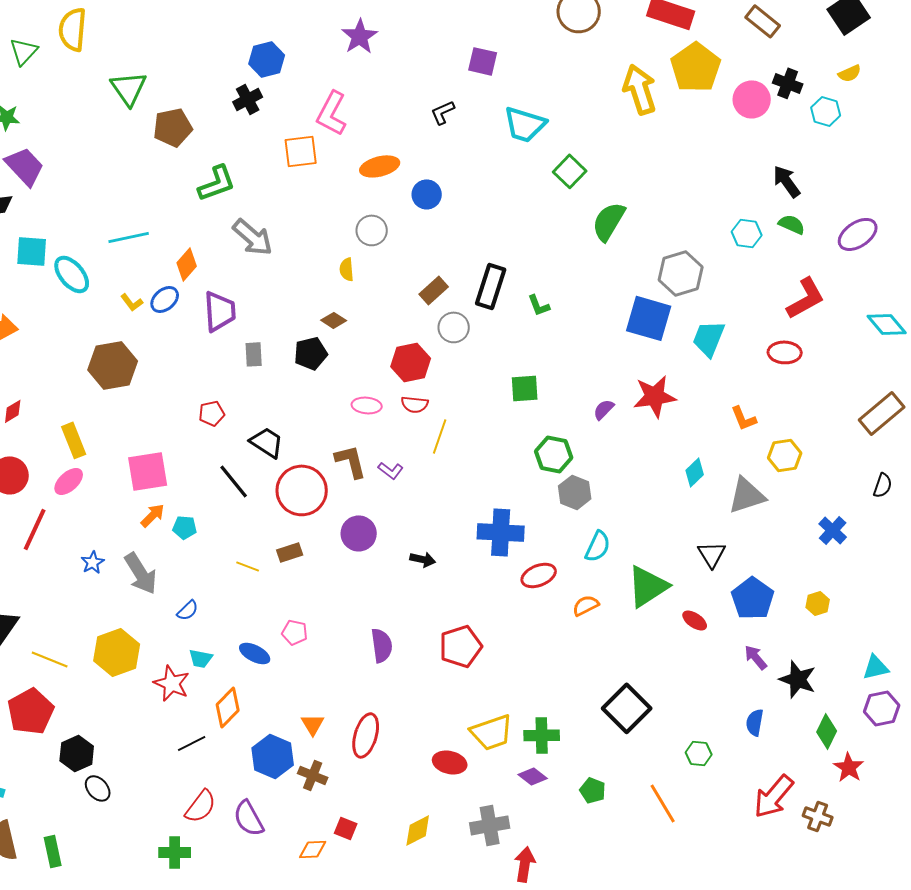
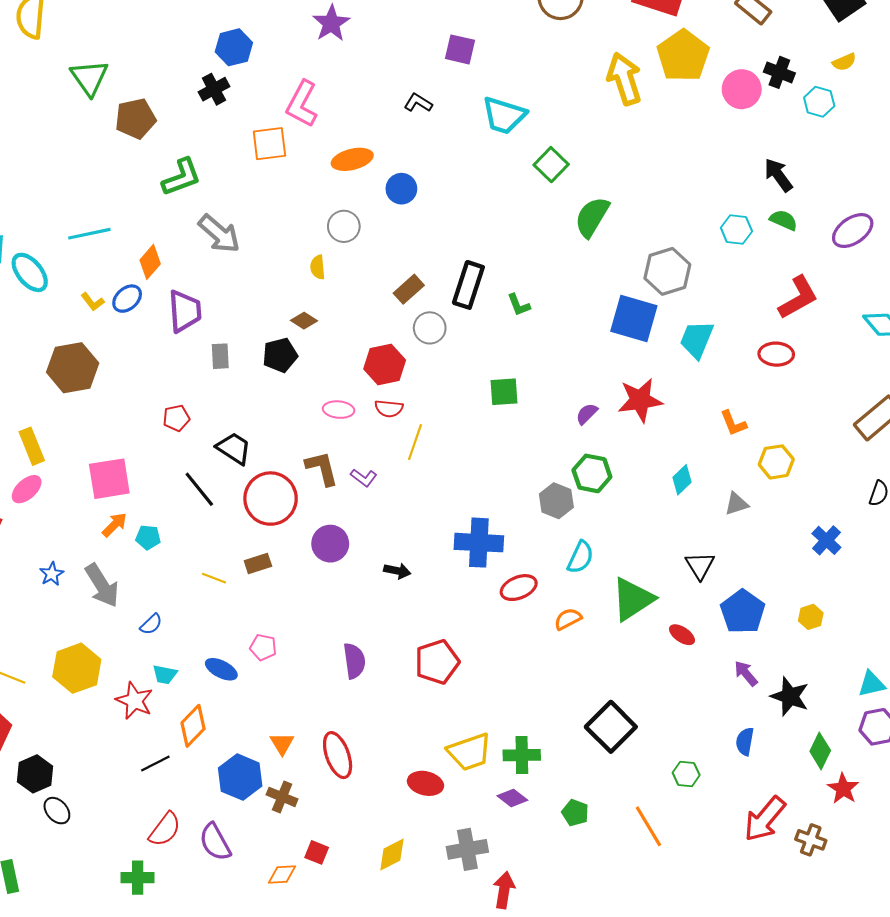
black L-shape: (443, 112) -> (418, 103), turned 56
green hexagon: (554, 454) -> (592, 473), moved
gray triangle: (747, 495) -> (736, 504), size x0.6
red ellipse: (366, 735) -> (338, 755), turned -36

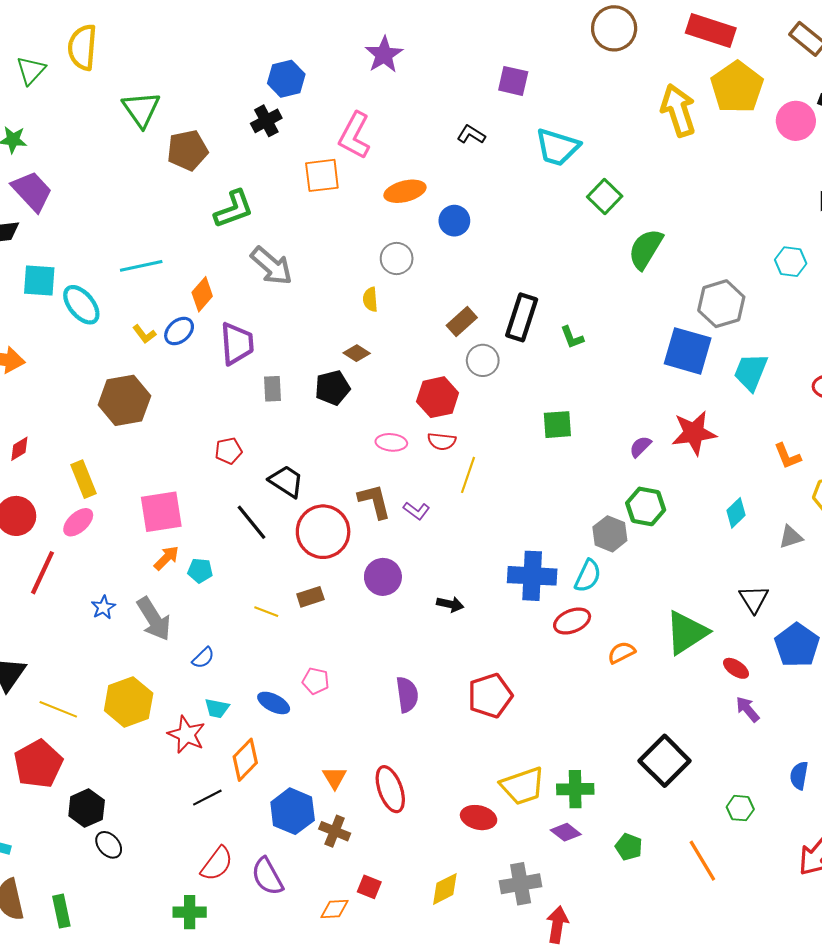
cyan semicircle: (580, 557) -> (588, 576), moved
purple arrow: (746, 673) -> (748, 709), moved

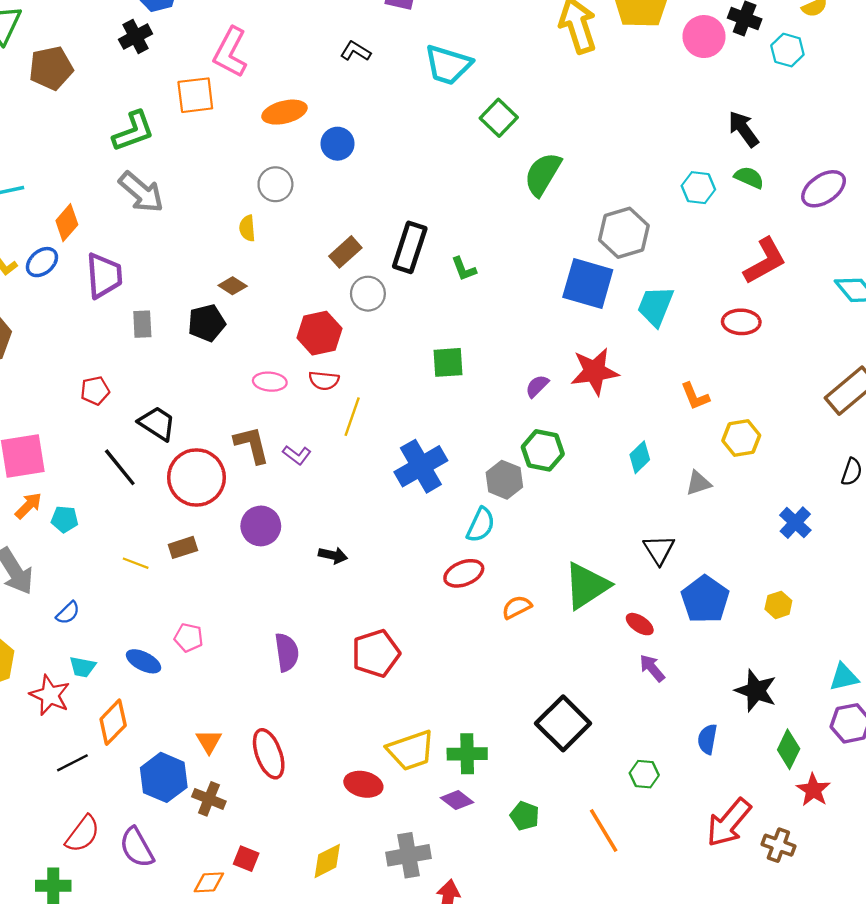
green L-shape: (234, 209) -> (133, 131), moved
blue cross: (532, 576) -> (421, 466), moved, turned -33

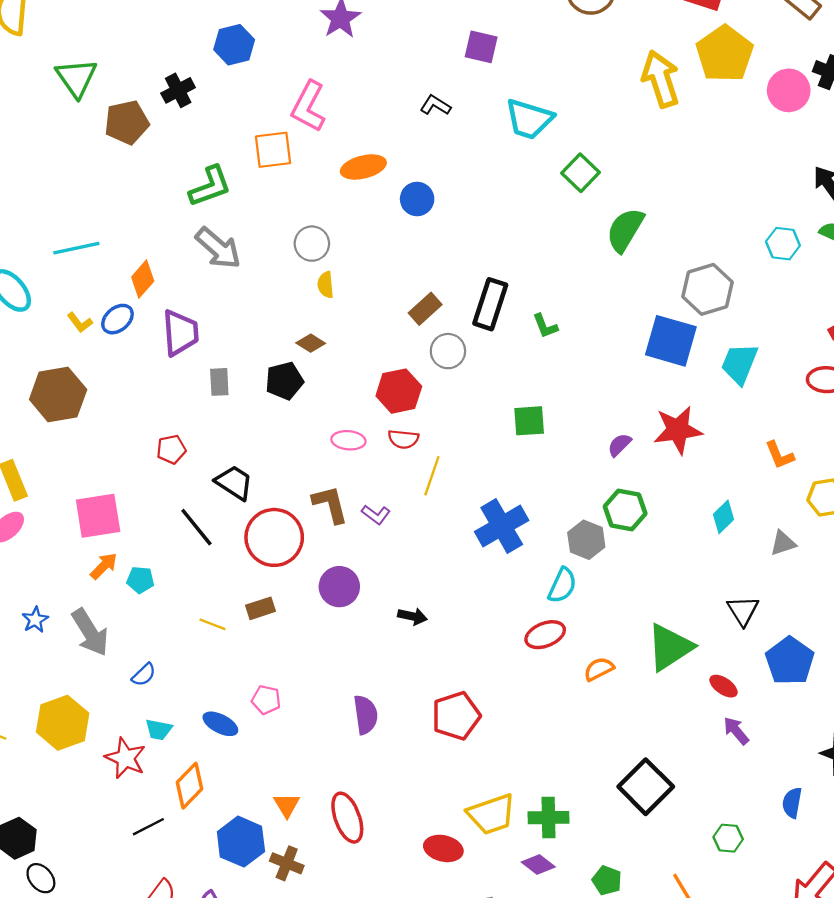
black cross: (136, 37) -> (178, 90), moved
gray circle: (275, 184) -> (312, 244), moved

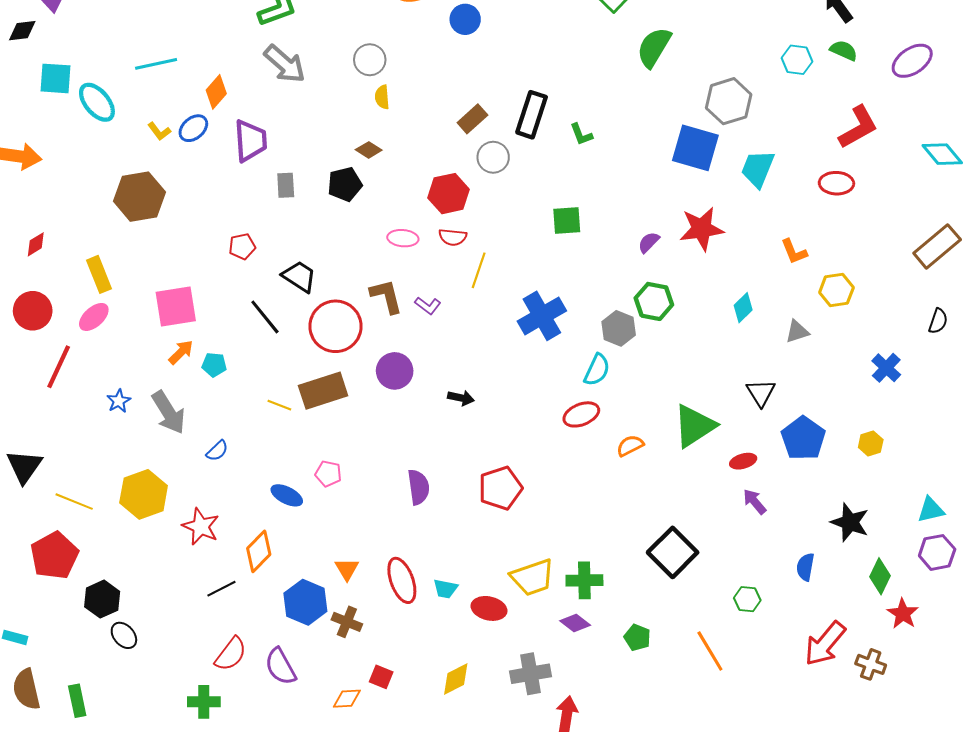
brown rectangle: (260, 608) -> (323, 391), size x1.8
red ellipse: (723, 686) -> (743, 461), turned -50
cyan trapezoid: (159, 730) -> (445, 589), moved

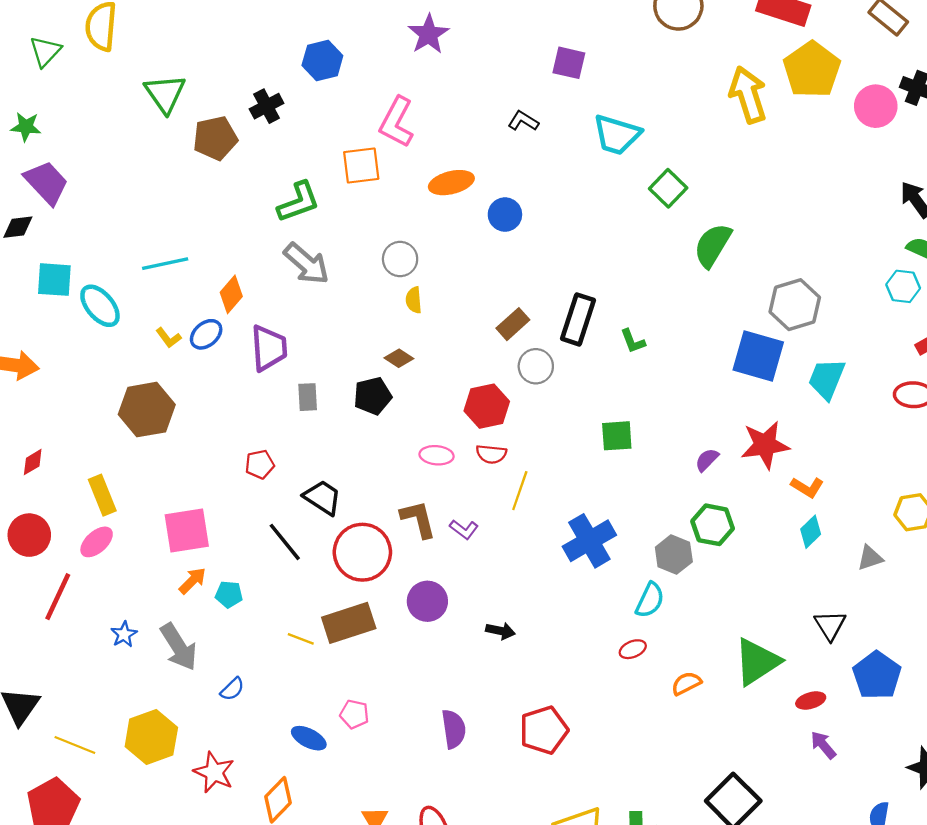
cyan hexagon: (797, 60) -> (903, 286), moved
orange L-shape: (794, 252) -> (807, 487), moved, turned -36
red ellipse: (581, 414) -> (633, 649), size x0.7

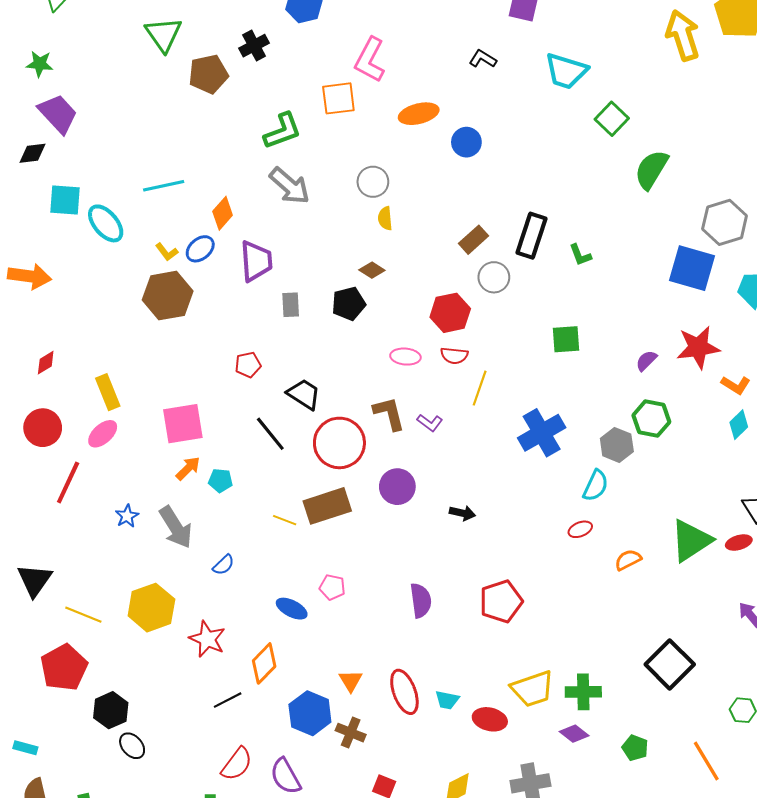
brown hexagon: (147, 410) -> (168, 296), moved
red ellipse: (811, 700) -> (739, 543), moved

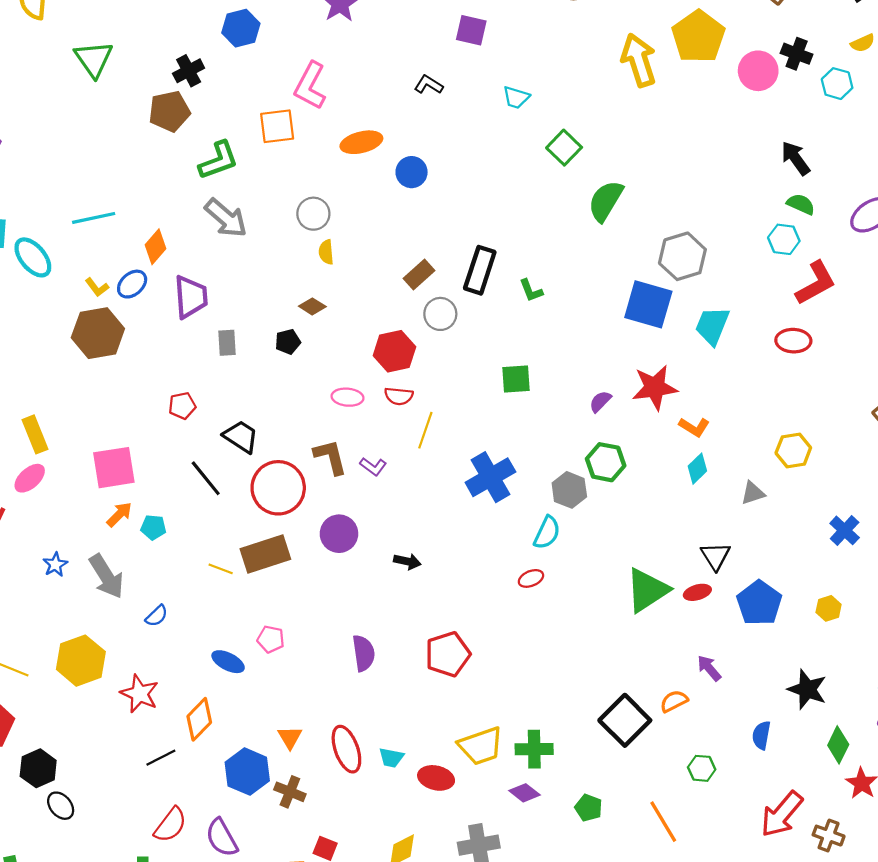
cyan trapezoid: (566, 71) -> (516, 97), size x0.6
brown pentagon: (208, 74) -> (169, 111), moved
black pentagon: (349, 304) -> (288, 342), size x0.7
orange semicircle: (628, 560) -> (674, 701), moved

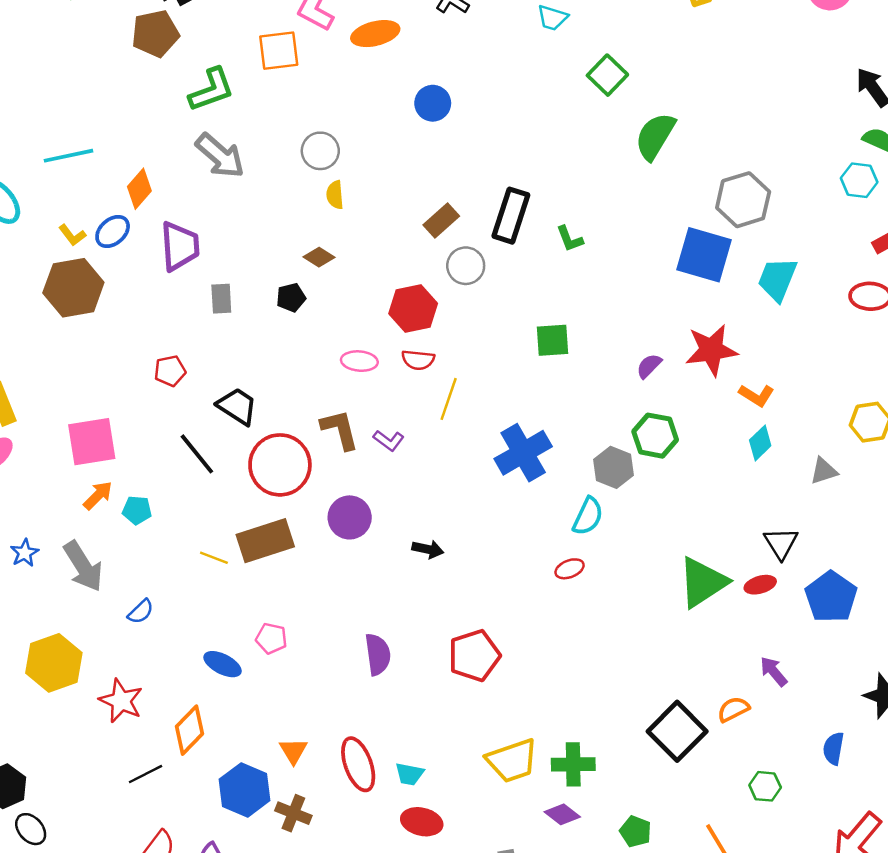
orange ellipse: (361, 142) -> (375, 34), moved
red ellipse: (436, 778) -> (422, 822), moved

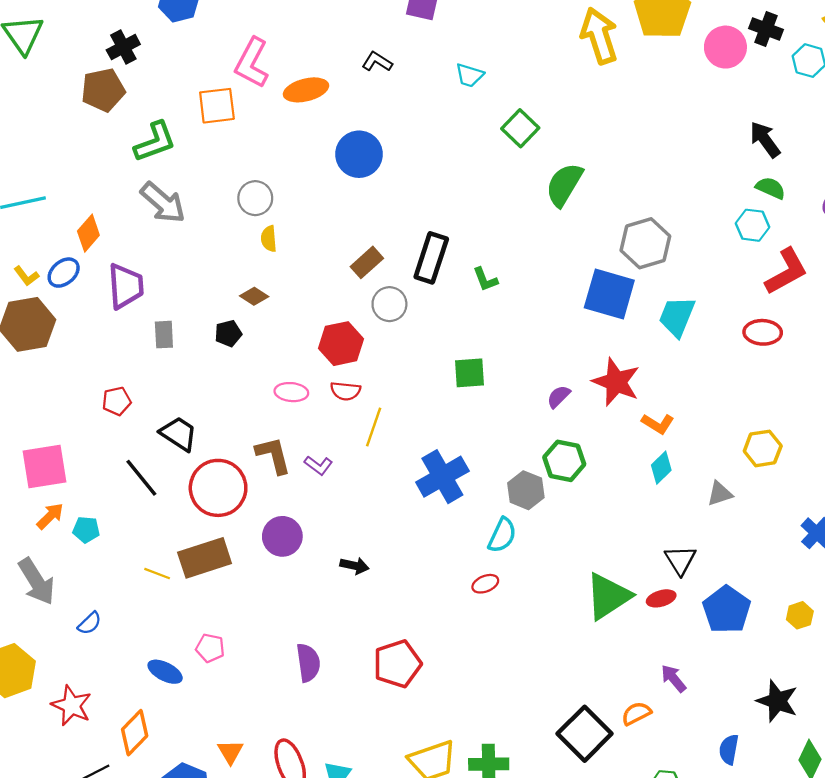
blue circle: (433, 103) -> (359, 154), size x1.4
red star: (711, 350) -> (616, 382), turned 30

